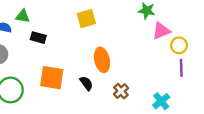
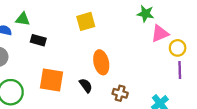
brown cross: (121, 91) -> (120, 93), turned -32

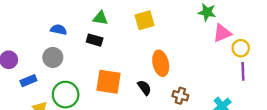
green triangle: (23, 19) -> (100, 18), moved

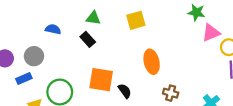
black rectangle: (95, 40) -> (88, 39), turned 32
gray circle: (53, 57) -> (34, 56), moved
black semicircle: (144, 88) -> (125, 91), moved

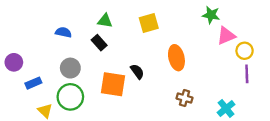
gray circle: (34, 56) -> (70, 68), moved
orange ellipse: (152, 62) -> (176, 58), moved
black semicircle: (125, 91) -> (137, 72), moved

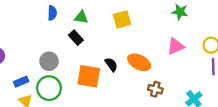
blue semicircle: (63, 32) -> (52, 13), moved, turned 80
pink triangle: (226, 36) -> (176, 46), moved
orange ellipse: (176, 58) -> (139, 62), moved, turned -50
blue rectangle: (33, 83) -> (21, 82), moved

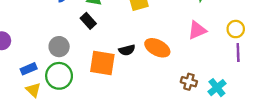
black semicircle: (111, 64) -> (127, 50), turned 112
brown cross: (155, 89) -> (189, 82), moved

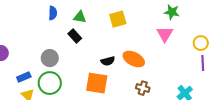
pink triangle: (197, 30) -> (165, 34), moved, turned -36
orange square: (102, 63) -> (97, 83), moved
brown cross: (189, 82) -> (143, 88), moved

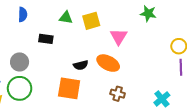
green triangle: (80, 17) -> (66, 18), moved
pink triangle: (165, 34) -> (119, 37), moved
black rectangle: (75, 36) -> (46, 39), turned -40

